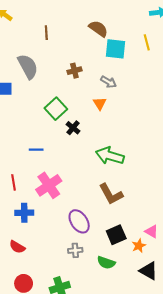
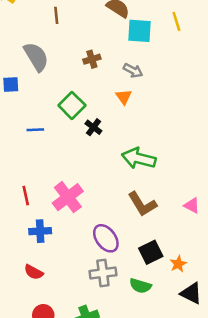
blue line: (36, 150) -> (35, 130), moved
pink triangle: (152, 231) -> (192, 205), moved
gray cross: (75, 250) -> (103, 273), size x1.5

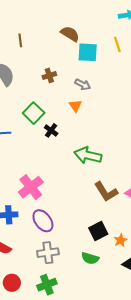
brown L-shape: (142, 204) -> (106, 192), moved
purple ellipse: (106, 238) -> (43, 221), moved
gray cross: (103, 273) -> (48, 253), moved

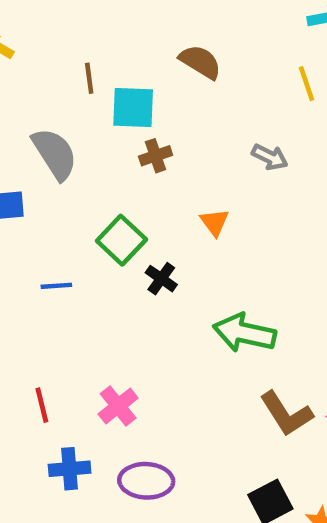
cyan square: (88, 52) -> (133, 108), moved
gray arrow: (83, 84) -> (270, 157), moved
pink cross: (31, 187) -> (118, 406), size x0.7
purple ellipse: (43, 221) -> (146, 481), turned -50

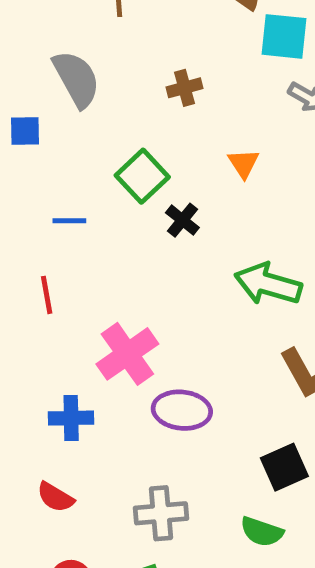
cyan square: (133, 108) -> (284, 36), moved
red line: (42, 405) -> (47, 295), moved
pink cross: (118, 406) -> (127, 354), size x1.4
purple ellipse: (146, 481) -> (182, 410), moved

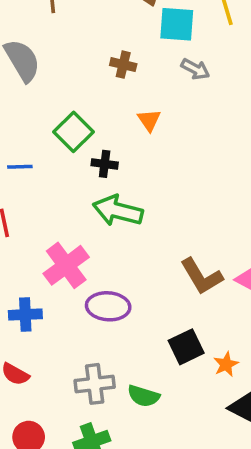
brown cross: (185, 88) -> (123, 65), moved, turned 30
black cross: (182, 220) -> (105, 164), turned -30
green arrow: (268, 284) -> (118, 211), moved
green semicircle: (262, 532) -> (143, 396), moved

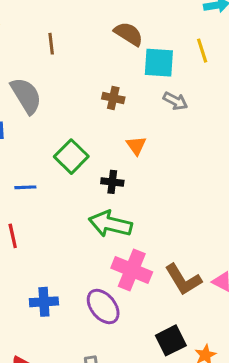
black cross: (105, 164) -> (112, 182), moved
pink cross: (66, 265) -> (132, 270), moved, turned -30
purple ellipse: (108, 306) -> (103, 306), turned 48
blue cross: (25, 315) -> (44, 302), moved

